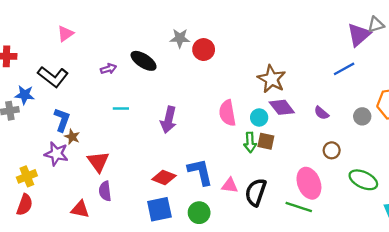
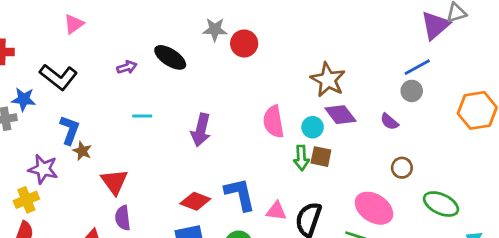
gray circle: (362, 116) -> (412, 91), moved
purple star: (56, 154) -> (43, 169), moved
pink ellipse: (309, 183) -> (374, 208), turned -36

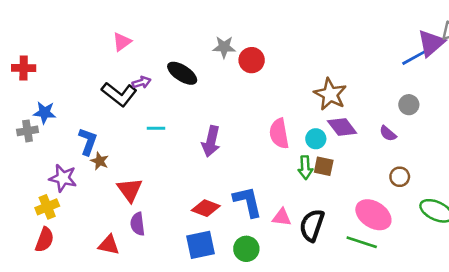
pink triangle: (74, 24) -> (122, 42), moved
blue line: (417, 67) -> (414, 58), moved
black L-shape: (58, 77) -> (119, 94), moved

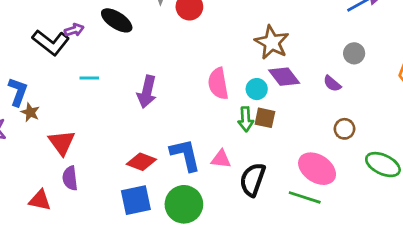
pink triangle: (282, 217) -> (221, 159), moved
green circle: (246, 249) -> (184, 204), size x1.4

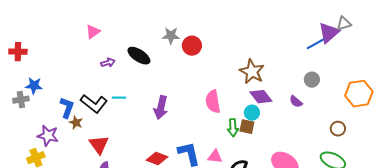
black L-shape: (51, 42) -> (94, 104), moved
cyan circle: (257, 89) -> (252, 113), moved
brown circle: (344, 129) -> (338, 129), moved

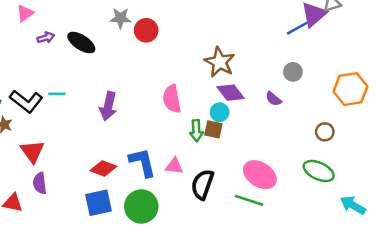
purple arrow: (108, 63) -> (46, 38), moved

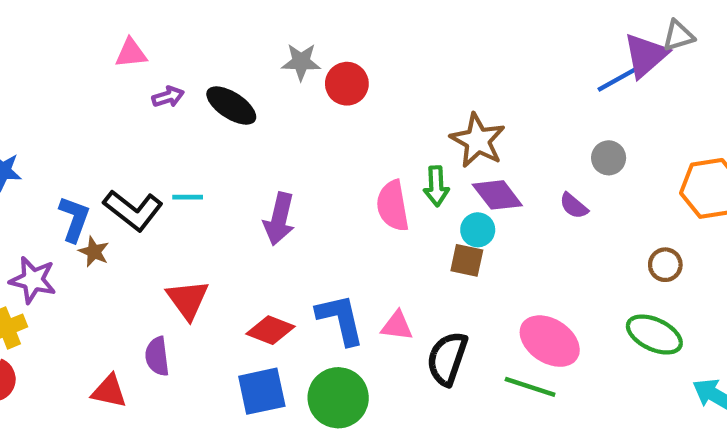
pink triangle: (25, 13) -> (131, 53), turned 30
green arrow: (196, 131) -> (436, 186), moved
red triangle: (32, 151) -> (188, 300), moved

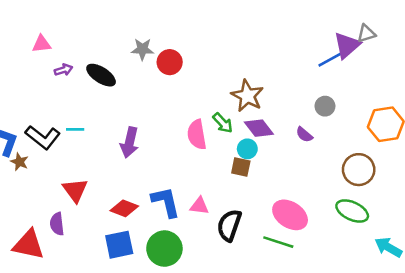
green arrow: (436, 186) -> (223, 123), turned -40
brown circle: (665, 265) -> (359, 170), size x1.6
red triangle: (109, 391) -> (29, 245), size x1.5

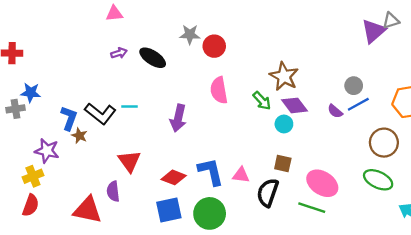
pink triangle: (41, 44) -> (114, 14), moved
blue line: (330, 60) -> (358, 104), moved
pink semicircle: (197, 135) -> (219, 90), moved
brown square: (241, 167) -> (283, 163), moved

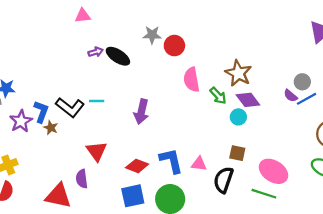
purple arrow: (119, 53) -> (96, 52), moved
pink semicircle: (219, 90) -> (191, 80), moved
purple semicircle: (335, 111) -> (291, 96), moved
purple star: (47, 151) -> (21, 121), moved, turned 30

